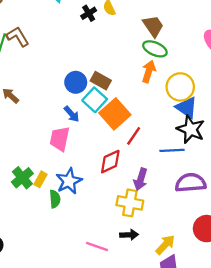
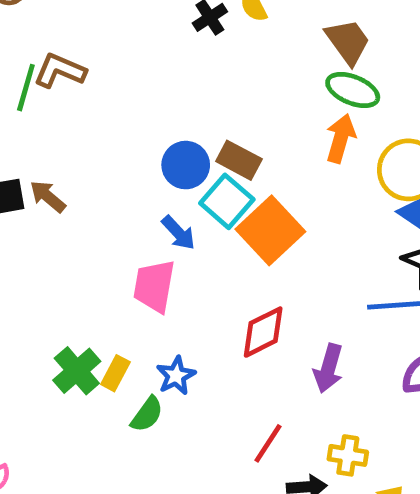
brown L-shape: (18, 37) -> (60, 71), turned -35
red line: (134, 136) -> (268, 443), moved
blue star: (69, 181) -> (176, 376), size x0.7
green semicircle: (55, 199) -> (147, 414), turned 42
yellow cross: (130, 203) -> (348, 455), moved, size x0.7

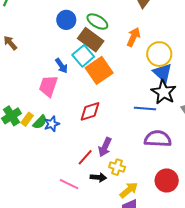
green ellipse: (353, 90) -> (97, 22), moved
brown rectangle: (239, 160) -> (91, 40), size x1.4
blue circle: (186, 165) -> (66, 20), moved
purple arrow: (328, 368) -> (105, 147), moved
green semicircle: (147, 414) -> (40, 122), moved

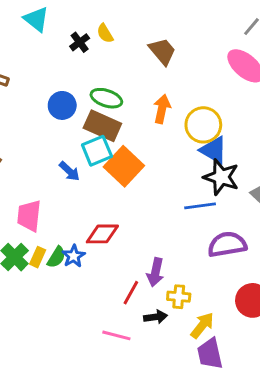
cyan square: (83, 56) -> (97, 151), turned 30
pink trapezoid: (48, 86) -> (29, 216), moved
red diamond: (90, 111) -> (102, 234), moved, turned 30

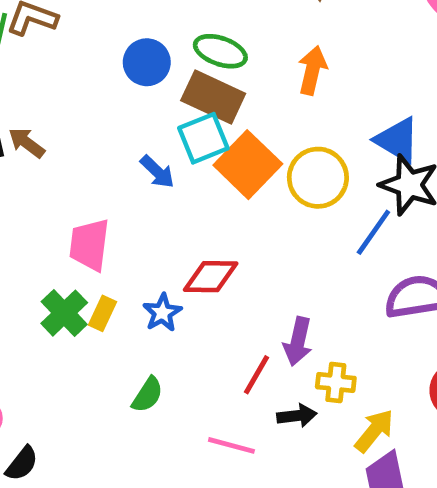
yellow circle: (203, 125) -> (318, 178), moved
blue line: (200, 206) -> (373, 232), turned -48
green semicircle: (56, 257) -> (147, 395), moved

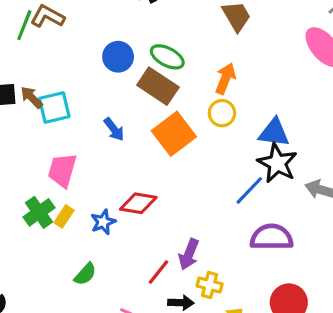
cyan square: (203, 138) -> (54, 108), moved
blue triangle: (397, 140) -> (274, 133), turned -32
yellow circle: (318, 178) -> (222, 113), moved, size x0.7

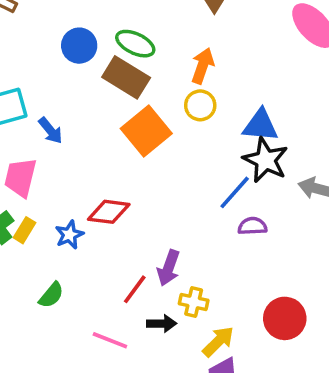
blue arrow: (114, 129) -> (50, 131), moved
purple semicircle: (272, 237) -> (252, 226), moved, size x0.6

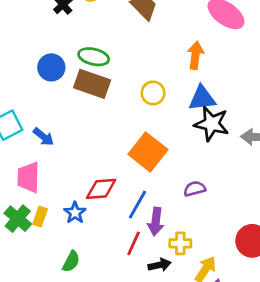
orange arrow: (203, 66) -> (195, 55), moved
orange square: (146, 131) -> (148, 152), moved
blue line: (235, 192) -> (138, 205), moved
purple semicircle: (252, 226) -> (195, 189), moved

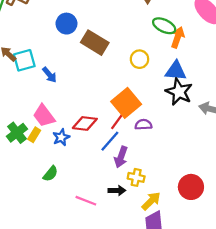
green ellipse: (94, 57) -> (164, 26), moved
pink trapezoid: (28, 177) -> (44, 116), moved, turned -50
purple semicircle: (195, 189) -> (143, 125), moved
red line: (134, 243) -> (118, 121), moved

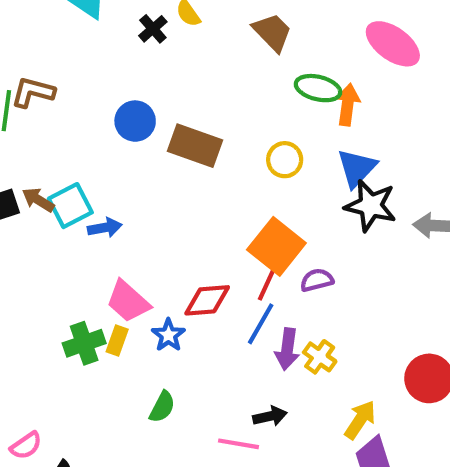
blue triangle: (176, 71) -> (357, 168), turned -40
blue arrow: (49, 75) -> (105, 228), moved, turned -49
green cross: (17, 133) -> (84, 343), turned 30
yellow cross: (136, 177) -> (320, 357), moved, turned 35
black arrow: (117, 190) -> (270, 416), moved

